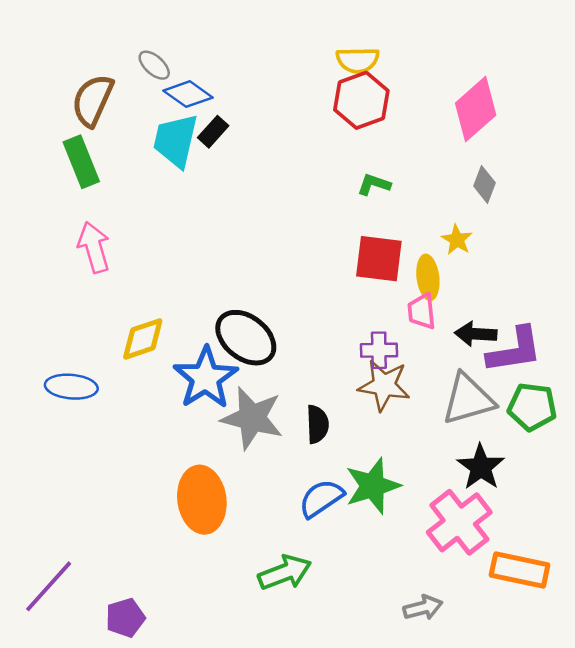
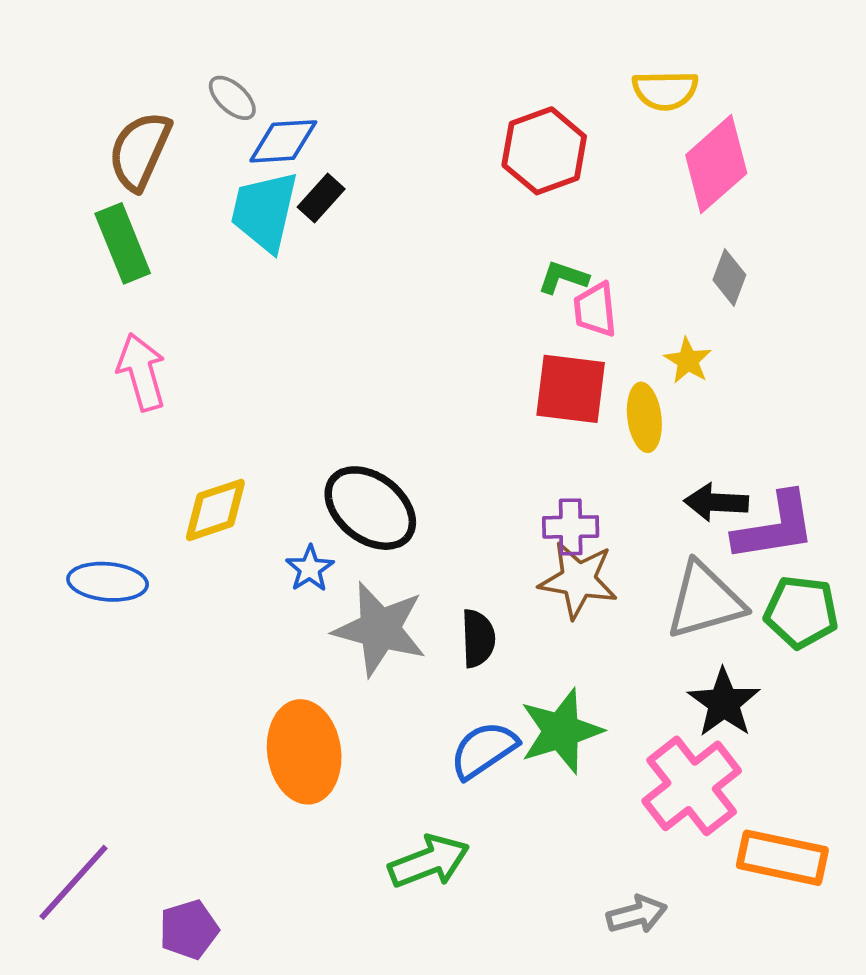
yellow semicircle: (358, 60) -> (665, 90), moved
blue diamond: (188, 94) -> (283, 141), turned -39
pink trapezoid: (422, 311) -> (595, 310), moved
blue star: (206, 378) -> (310, 569), size x0.5

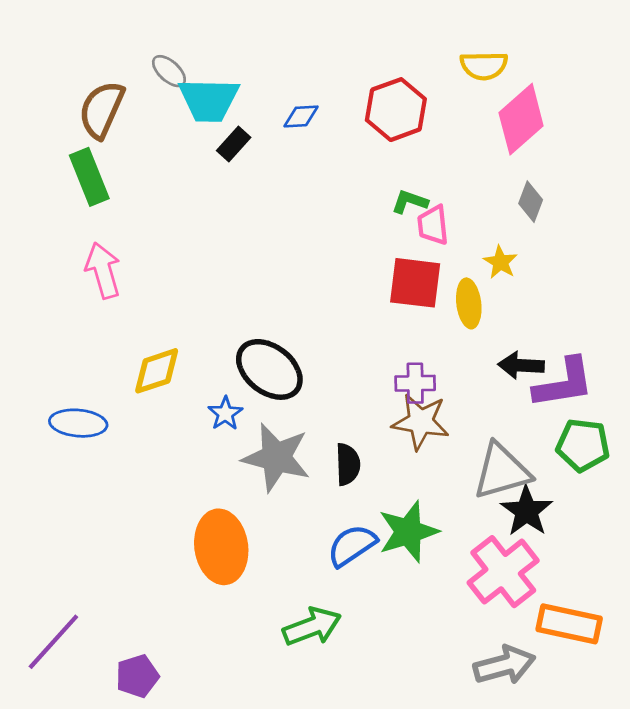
blue diamond: (283, 141) -> (301, 116), moved, size x0.7
cyan trapezoid: (264, 211) -> (209, 100), moved, turned -102
gray triangle: (705, 601) -> (502, 471), moved
gray arrow: (637, 914) -> (505, 665), moved, size x1.4

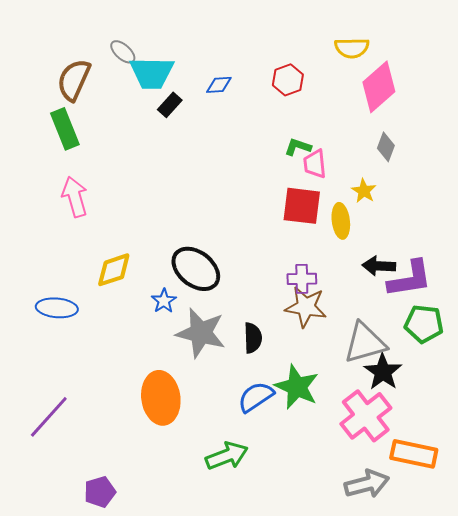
red hexagon: (396, 110) -> (288, 80), size x0.7
green star: (408, 532) -> (297, 387), turned -30
purple line: (53, 642) -> (49, 417), moved

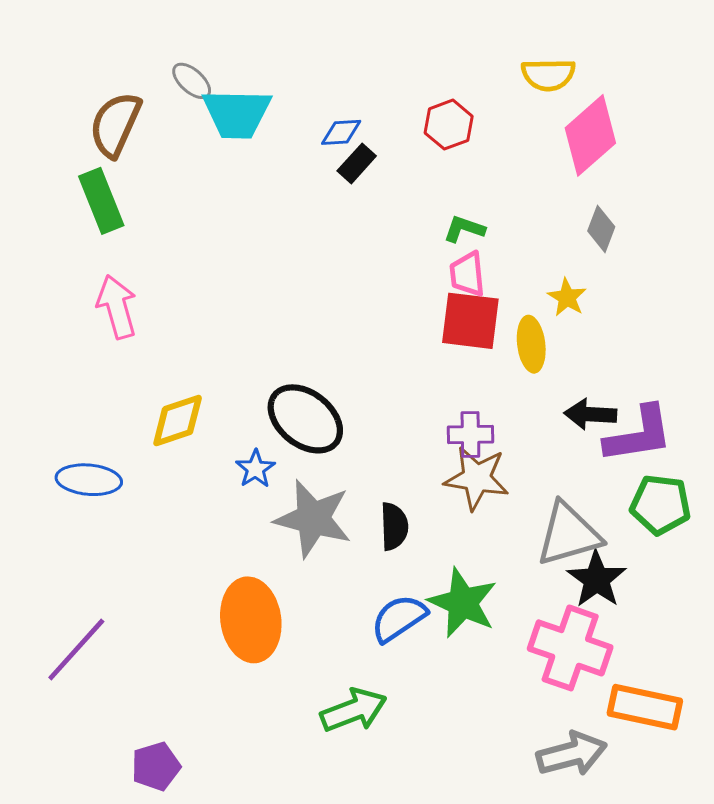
black rectangle: (170, 105) -> (357, 163), moved
pink trapezoid: (315, 164) -> (467, 274), moved
pink cross: (366, 416) -> (570, 648), turned -33

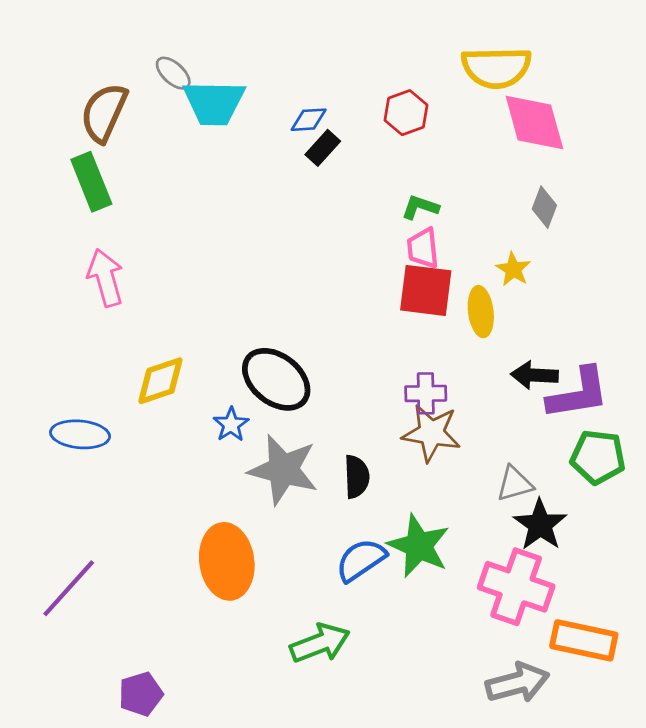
yellow semicircle: (548, 75) -> (496, 67), size x1.4
pink diamond: (590, 135) -> (534, 123), turned -64
gray triangle: (569, 534) -> (515, 484), size x0.6

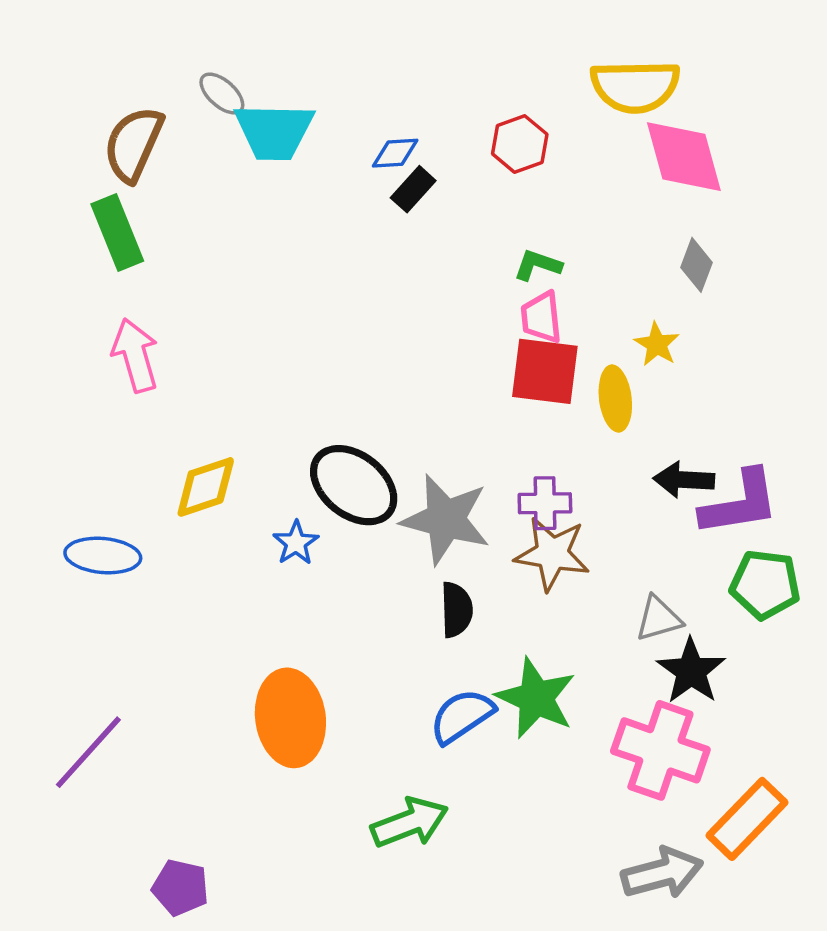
gray star: (283, 470) -> (446, 519), moved
orange rectangle: (584, 640) -> (747, 819), turned -58
purple pentagon: (141, 694) -> (180, 888), turned 30

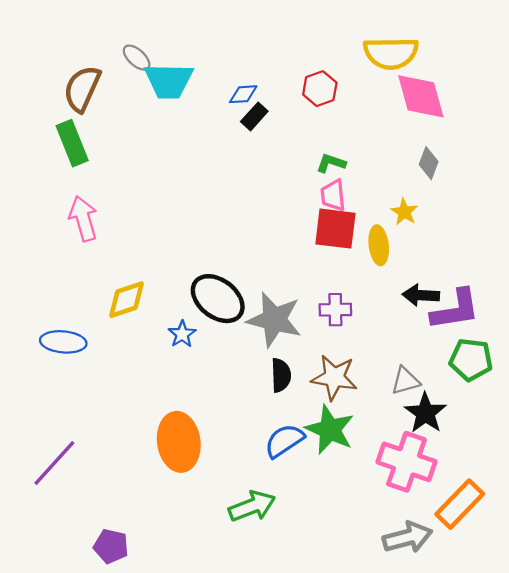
brown star: (552, 554) -> (334, 377), moved

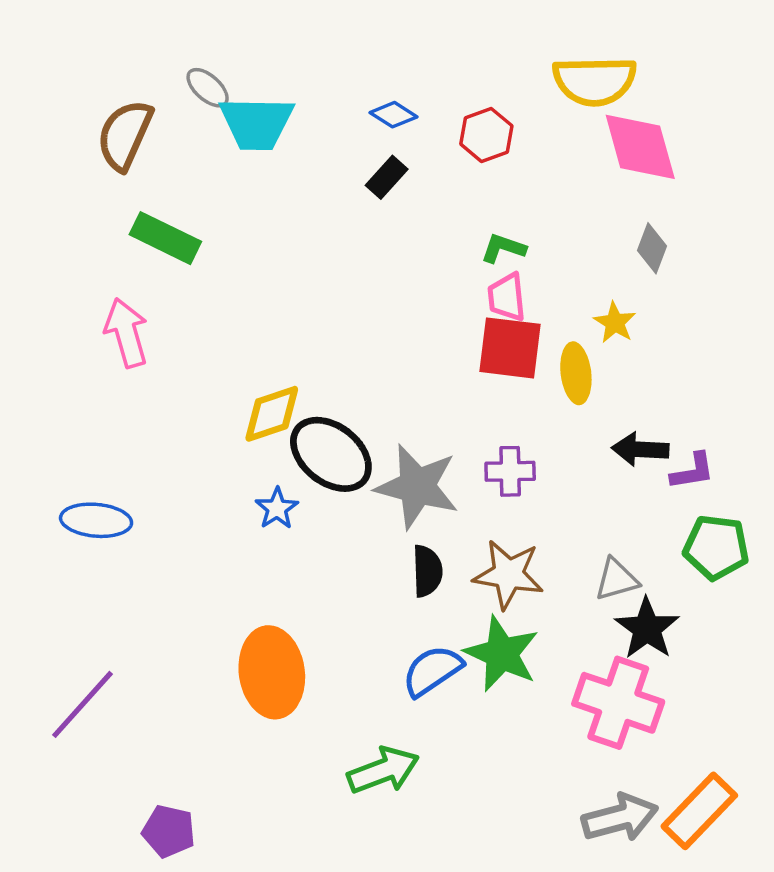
blue diamond: (243, 94) -> (393, 115), moved, turned 36
green rectangle: (72, 143) -> (165, 238), moved, turned -42
yellow diamond: (127, 300) -> (272, 414), moved
purple L-shape: (455, 310) -> (693, 471), size x0.6
orange rectangle: (460, 504) -> (699, 811), moved

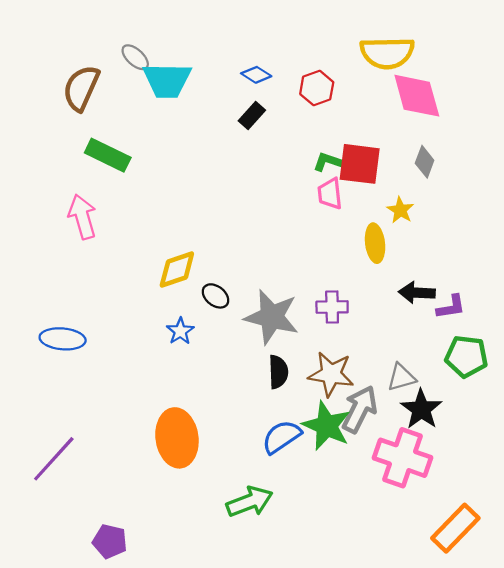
red square: (510, 348) -> (360, 164), moved
black ellipse: (331, 454) -> (215, 296), size x0.5
gray arrow: (620, 818) -> (360, 409), moved, turned -48

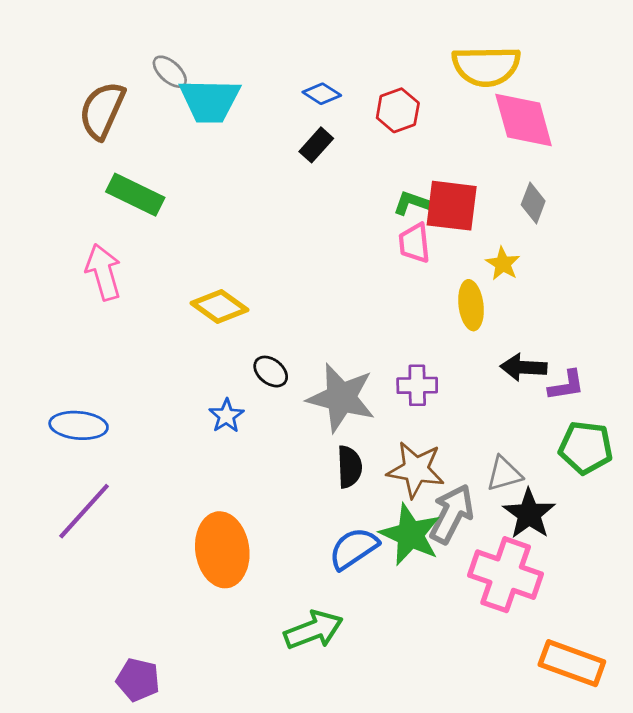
yellow diamond: (177, 270) -> (220, 307), moved, turned 54
purple line: (54, 459) -> (84, 511), moved
orange rectangle: (455, 528) -> (572, 663), turned 66

